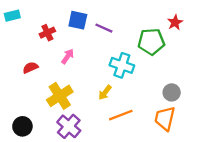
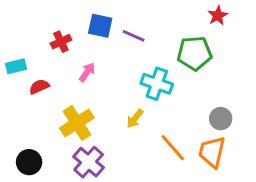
cyan rectangle: (12, 16) -> (16, 66), moved
red star: (175, 22) -> (218, 16), moved
orange line: (121, 115) -> (173, 148), moved, turned 70

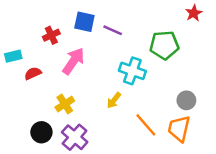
red star: (218, 16) -> (194, 13), moved
pink arrow: (87, 72) -> (73, 61), size x1.6
yellow cross: (77, 123) -> (65, 104), size x0.7
black circle: (29, 162) -> (41, 132), moved

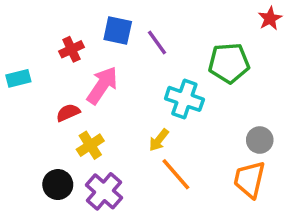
purple line: (113, 30) -> (157, 42), turned 30
red semicircle: (33, 73) -> (68, 113), moved
orange line: (146, 125) -> (176, 174), moved

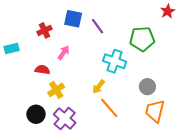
pink arrow: (102, 85) -> (64, 53), size x0.6
red semicircle: (68, 113) -> (42, 70), turned 32
gray circle: (260, 140) -> (147, 87), moved

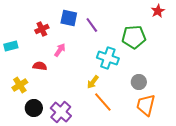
yellow cross: (56, 90) -> (20, 85), moved

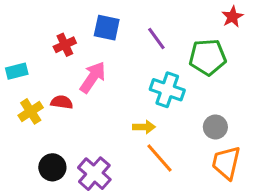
red star: (158, 11) -> (232, 17), moved
purple line: (92, 25) -> (156, 39), moved
pink arrow: (60, 50) -> (93, 77), size x1.5
yellow arrow: (93, 82) -> (144, 127), turned -128
yellow cross: (20, 85) -> (31, 111), moved

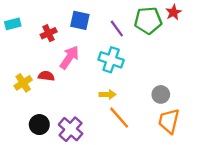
green pentagon: (208, 57) -> (148, 20), moved
cyan rectangle: (17, 71) -> (13, 24), moved
cyan cross: (167, 90) -> (111, 60), moved

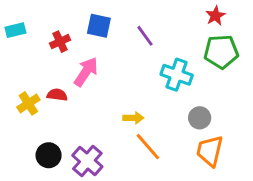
green pentagon: (148, 20) -> (221, 52), moved
cyan cross: (111, 60) -> (177, 75), moved

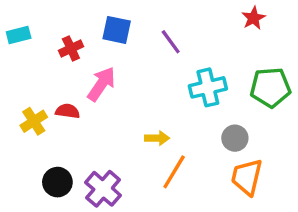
green pentagon: (221, 52) -> (270, 87), moved
cyan cross: (177, 75) -> (208, 87), turned -32
orange line: (148, 147) -> (174, 172), turned 72

